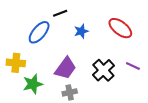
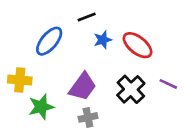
black line: (60, 13) -> (87, 17), moved
red ellipse: (120, 28) -> (138, 45), moved

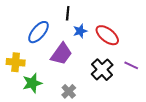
black line: (87, 17) -> (68, 13), turned -64
purple trapezoid: (83, 87) -> (61, 54), moved
gray cross: (88, 117) -> (69, 91), turned -32

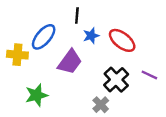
yellow cross: (16, 62) -> (17, 55), moved
gray cross: (69, 91) -> (101, 105), moved

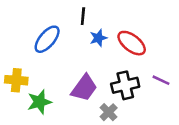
yellow cross: (17, 55) -> (16, 80), moved
purple trapezoid: (70, 62) -> (84, 88), moved
black cross: (116, 80) -> (125, 85), turned 30

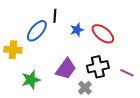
black line: (83, 16) -> (55, 16), moved
yellow cross: (16, 80) -> (13, 50), moved
purple line: (161, 80) -> (127, 73), moved

